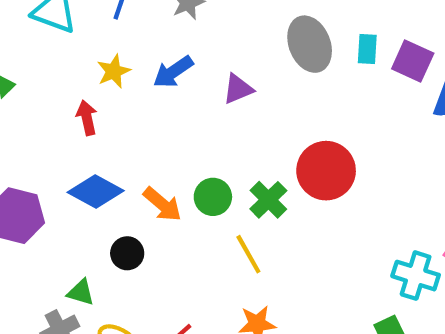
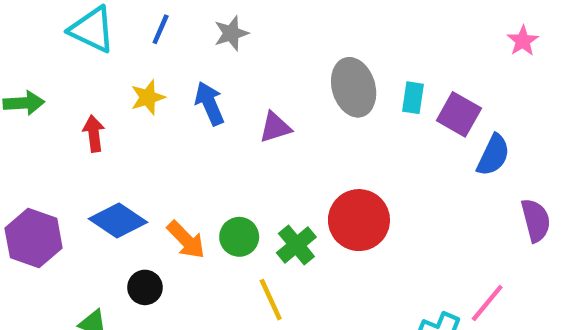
blue arrow: (173, 72) -> (209, 103), turned 96
red arrow: (87, 118) -> (94, 134), moved

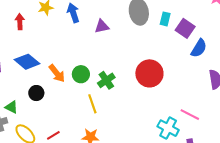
red circle: (359, 220) -> (149, 73), moved
pink line: (487, 303) -> (190, 115), turned 72

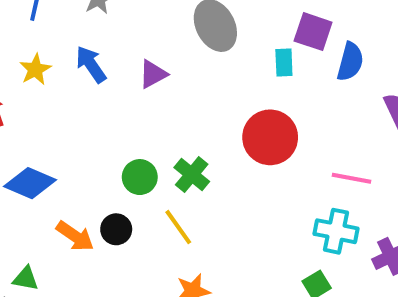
cyan rectangle: (165, 19) -> (284, 63), moved
orange arrow: (57, 73) -> (75, 236), moved
black circle: (36, 93) -> (116, 229), moved
pink line: (190, 115) -> (351, 178), moved

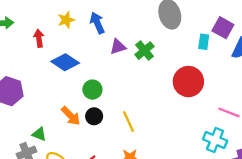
purple triangle: (153, 74) -> (118, 47), moved
green cross: (192, 175) -> (145, 51), moved
green circle: (140, 177) -> (92, 90), moved
blue diamond: (30, 183) -> (65, 62), moved

